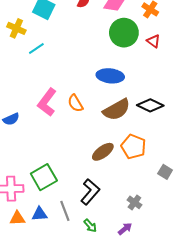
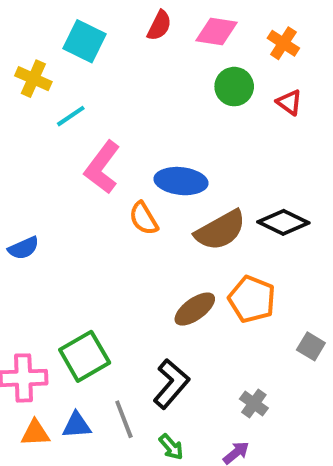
green circle: (124, 33) -> (234, 87), size x0.7
blue ellipse: (110, 76) -> (181, 181), moved
pink L-shape: (47, 102) -> (102, 167), moved

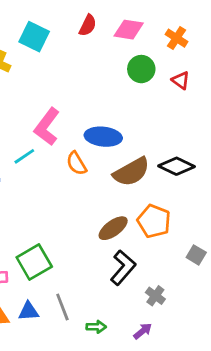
cyan line: (71, 116) -> (24, 156), moved
black L-shape: (171, 384) -> (123, 268), moved
green arrow: (171, 447) -> (96, 327), turned -48

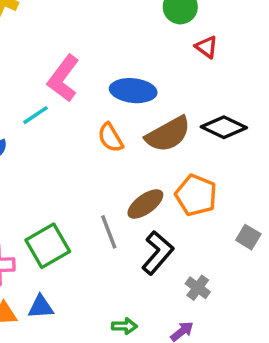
red triangle: (181, 80) -> (206, 47), moved
orange semicircle: (76, 163) -> (110, 138), moved
gray line: (62, 307) -> (109, 232), moved

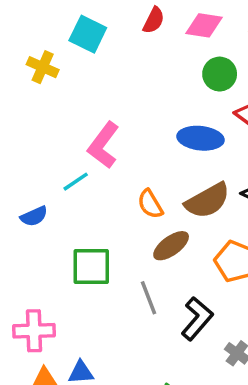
blue ellipse: (133, 91) -> (201, 138), moved
brown ellipse: (145, 204) -> (171, 246), moved
green square: (48, 246) -> (91, 267), moved, turned 30

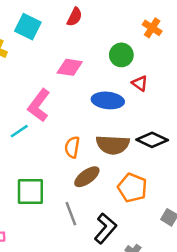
pink diamond: (204, 25) -> (70, 67), moved
brown semicircle: (207, 201) -> (113, 145), turned 32
orange semicircle: (150, 204) -> (72, 147), turned 40

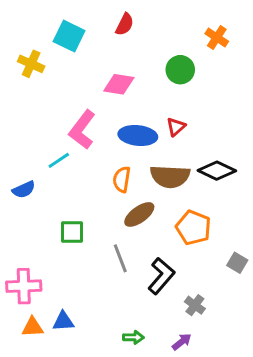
red triangle: (140, 83) -> (176, 127), moved, turned 42
blue ellipse: (108, 100) -> (138, 135), moved
green square: (30, 191) -> (72, 232), size x0.7

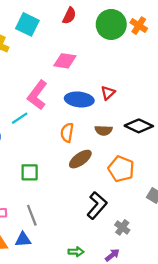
green circle: (180, 70) -> (111, 24), moved, size x1.4
brown semicircle: (170, 176) -> (103, 130), size x0.6
gray line: (120, 258) -> (32, 215), moved

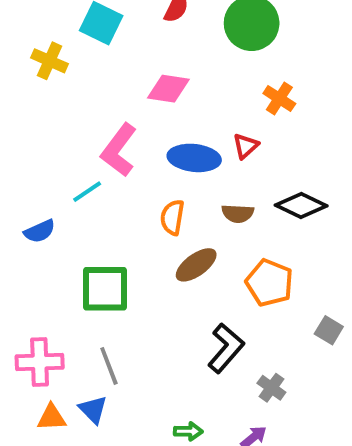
orange cross: (139, 26) -> (279, 99), moved
green square: (30, 172) -> (105, 289), size x1.5
blue triangle: (23, 240) -> (93, 410), turned 49

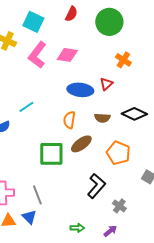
pink L-shape: (119, 150) -> (37, 55), moved
green square: (105, 289) -> (51, 154), moved

